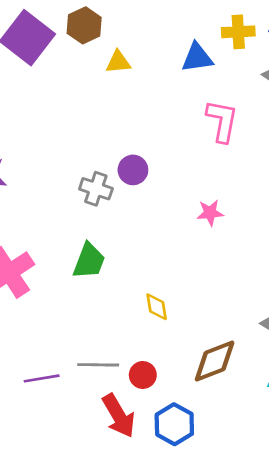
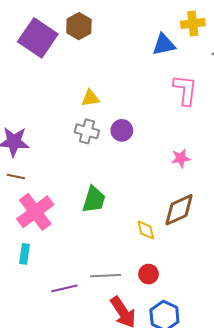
yellow triangle: (118, 62) -> (90, 98), moved
gray cross: (96, 189) -> (87, 131), moved
brown diamond: (215, 361) -> (179, 210), moved
red circle: (143, 375) -> (149, 274), moved

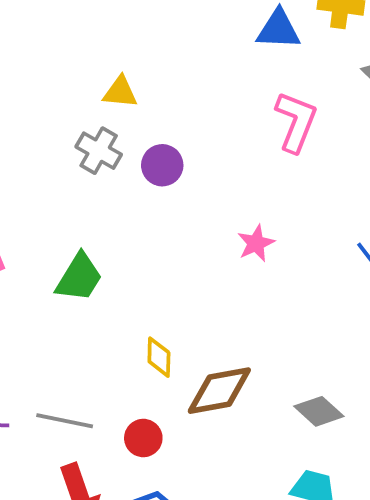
pink star: (181, 158) -> (256, 243), turned -30
brown diamond: (179, 210) -> (219, 391), moved

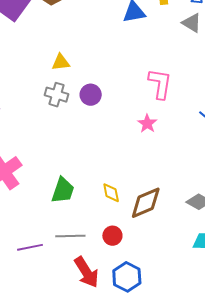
pink L-shape: (296, 122) -> (160, 84), moved
green trapezoid: (79, 278) -> (63, 190), moved

